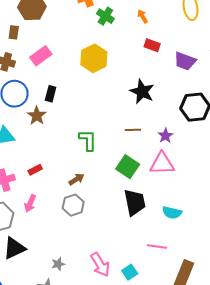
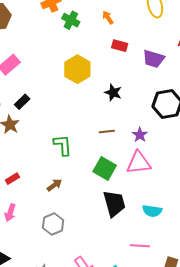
yellow hexagon: (94, 58) -> (77, 69), moved
black star: (142, 92) -> (113, 93), size x0.7
black rectangle: (51, 94) -> (22, 102), turned 35
gray hexagon: (73, 205) -> (53, 224), moved

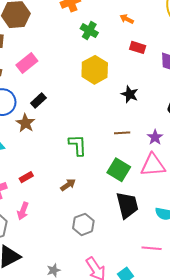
orange arrow: (108, 18) -> (127, 19), turned -32
green cross: (71, 20) -> (89, 31), moved
gray hexagon: (53, 224) -> (83, 224), moved

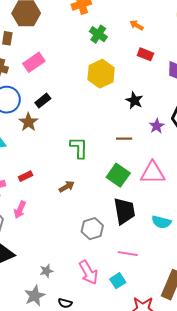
purple star: (155, 137) -> (157, 126), moved
gray hexagon: (83, 224) -> (92, 229), moved
pink line: (152, 248) -> (128, 254), moved

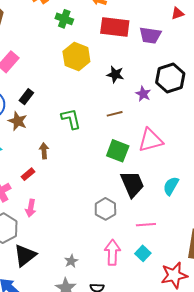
red rectangle: (145, 54) -> (115, 27), size x1.8
green L-shape: (79, 148) -> (71, 119), moved
brown arrow: (67, 187) -> (44, 151), moved, turned -49
cyan semicircle: (161, 222) -> (171, 186), turned 120
pink arrow: (89, 272) -> (112, 252), turned -135

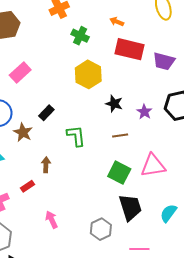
black star: (115, 74) -> (114, 104), moved
purple star: (143, 94) -> (144, 112), moved
black rectangle: (26, 97) -> (46, 113), moved
pink arrow: (31, 208) -> (52, 220), moved, turned 138

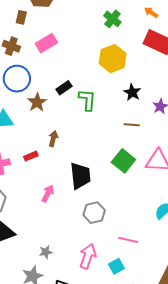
green L-shape: (76, 136) -> (87, 100), moved
black trapezoid: (130, 207) -> (80, 176), moved
pink arrow: (52, 220) -> (48, 193), turned 42

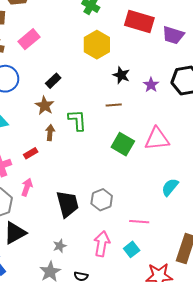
green L-shape: (87, 100) -> (77, 120), moved
brown star: (37, 102) -> (45, 106), moved
brown line: (132, 125) -> (114, 105), moved
black trapezoid: (80, 176) -> (68, 204), moved
pink arrow: (48, 193) -> (27, 187), moved

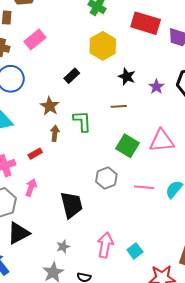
black rectangle: (53, 81) -> (72, 76), moved
gray hexagon: (102, 200) -> (106, 178), moved
pink line: (139, 222) -> (144, 187), moved

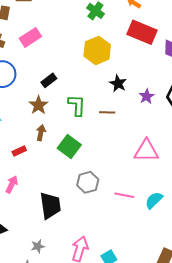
black rectangle: (72, 76) -> (49, 80), moved
green L-shape: (82, 121) -> (77, 105), moved
green square: (127, 146) -> (69, 147), moved

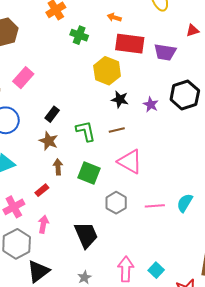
yellow hexagon: (97, 50) -> (107, 71), moved
pink triangle: (146, 151) -> (130, 162), moved, turned 44

